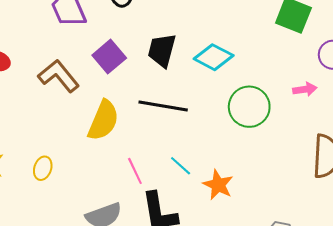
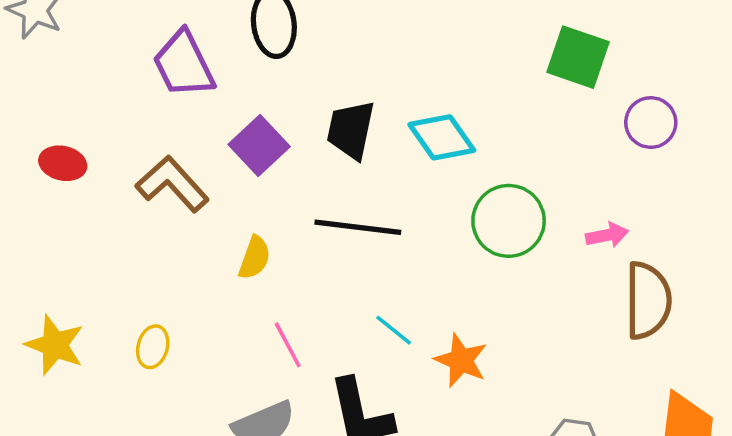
cyan diamond: (214, 57) -> (442, 137), turned 30
pink arrow: (305, 89) -> (607, 235), moved
yellow semicircle: (103, 120) -> (255, 258), size x0.6
pink line: (135, 171) -> (288, 345), moved

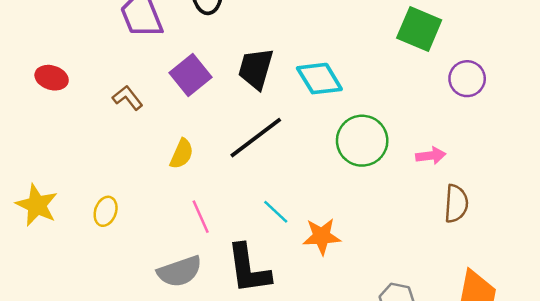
brown L-shape: (172, 184) -> (128, 98), size x0.6
black line: (358, 227) -> (256, 138), turned -48
brown semicircle: (648, 300) -> (456, 204), size x0.7
orange star: (461, 360) -> (322, 236), turned -30

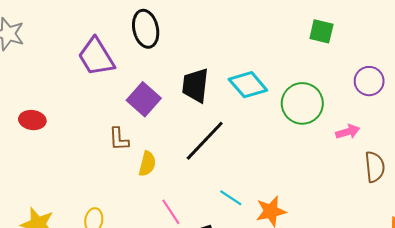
green square: (419, 29) -> (321, 31), size x0.7
purple circle: (467, 79) -> (369, 81), moved
brown L-shape: (128, 98) -> (119, 139), moved, turned -135
green circle: (362, 141) -> (302, 103), moved

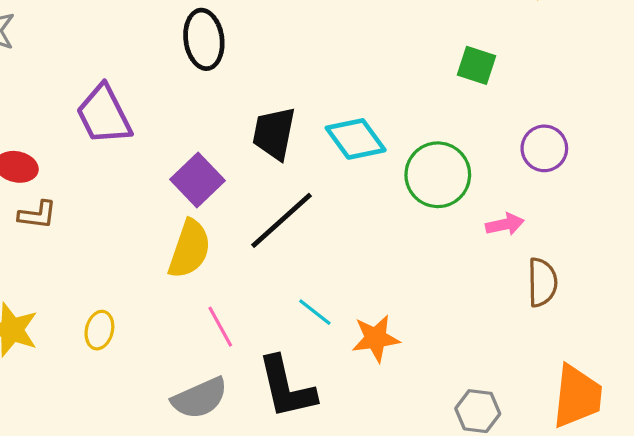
purple trapezoid: (96, 57) -> (104, 115), moved
purple square: (144, 99) -> (198, 180), moved
brown L-shape: (119, 139) -> (37, 215), moved, turned -85
yellow semicircle: (147, 164) -> (190, 249), size x1.5

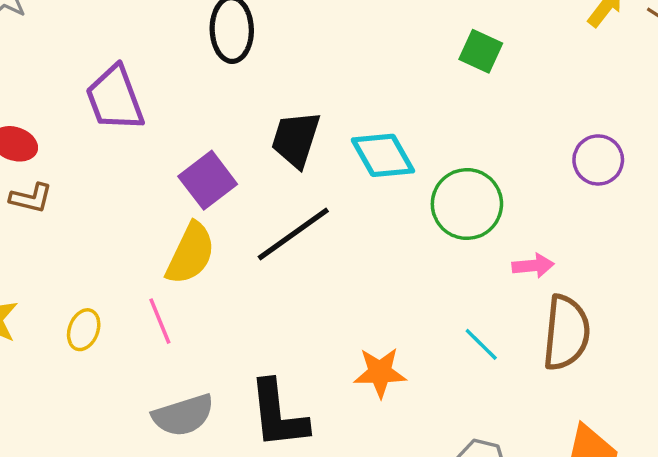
green square: (477, 65) -> (481, 51), moved
purple circle: (544, 148) -> (598, 160), moved
brown semicircle: (542, 282) -> (566, 333), size x1.4
cyan line: (315, 312) -> (481, 344), moved
pink line: (220, 327) -> (160, 321), moved

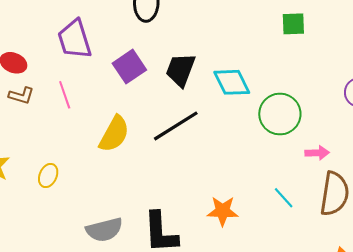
green square: (481, 51) -> (293, 24), turned -30
purple square: (208, 180) -> (129, 67), moved
pink line: (160, 321) -> (65, 95), moved

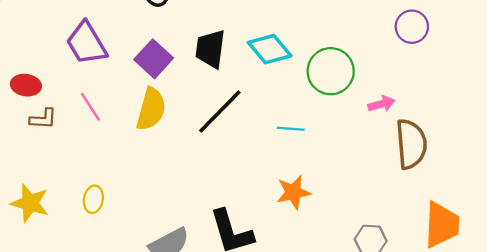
yellow semicircle: (114, 134) -> (151, 109), moved
cyan line: (284, 198) -> (291, 129), moved, turned -30

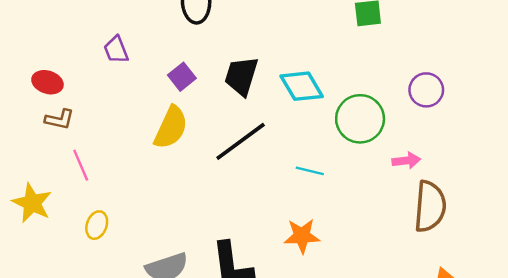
purple circle: (412, 27) -> (426, 90), moved
purple trapezoid: (87, 43) -> (116, 50), size x0.6
purple square: (154, 59) -> (182, 77), size x0.7
pink line: (90, 107) -> (81, 165), moved
yellow ellipse: (93, 199) -> (97, 225), moved

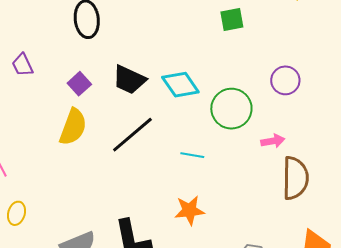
black trapezoid: (241, 76) -> (129, 80), turned -78

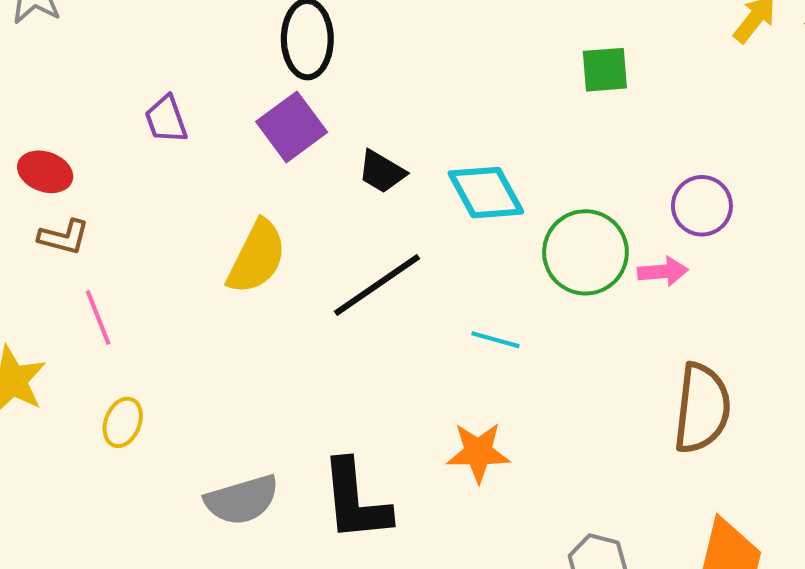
black trapezoid: (129, 80) -> (382, 172), size x0.7
purple square: (79, 84) -> (292, 127), moved, size x1.4
pink arrow: (273, 141) -> (663, 272), moved

